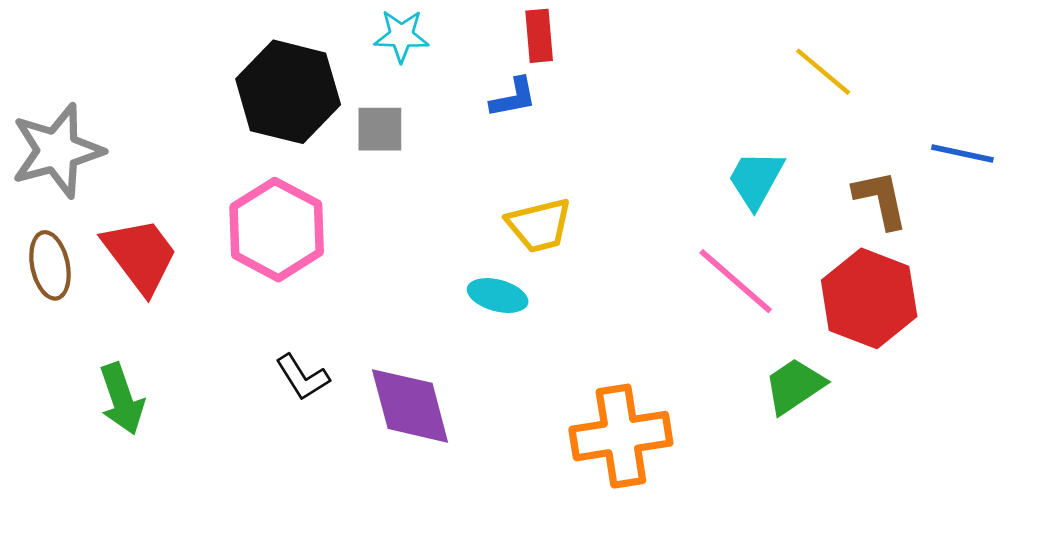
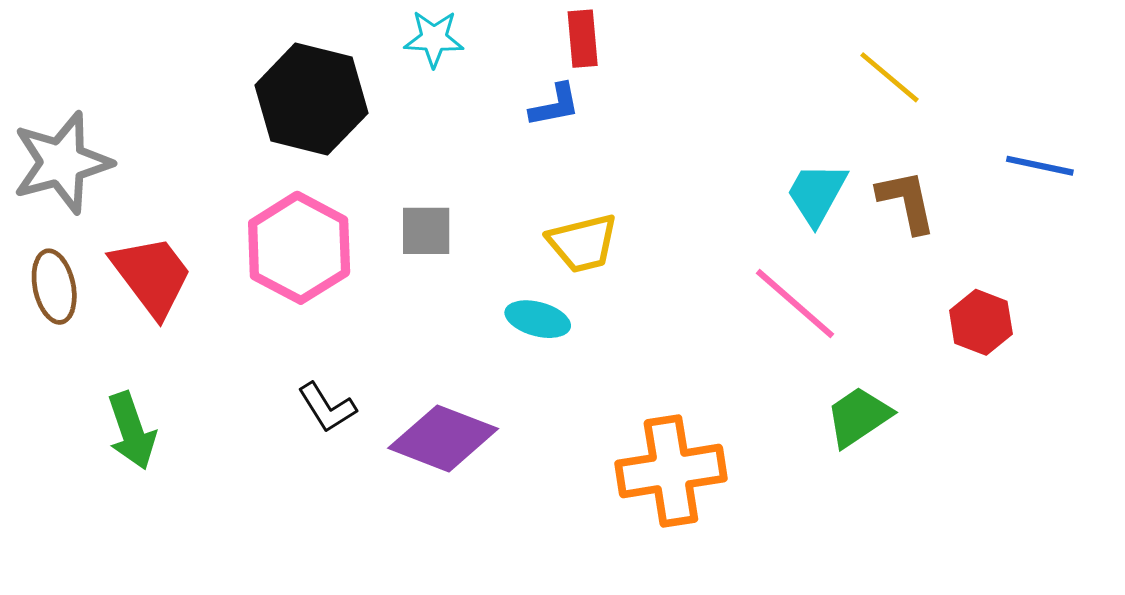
gray square: (380, 129) -> (426, 231), moved
brown L-shape: (881, 199) -> (907, 201), moved
red hexagon: (869, 298) -> (981, 322), moved, size x0.6
purple diamond: (410, 406) -> (443, 438), turned -54

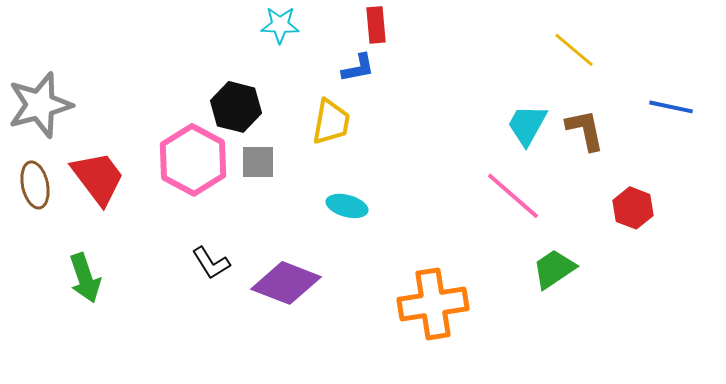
black hexagon: (311, 99) -> (236, 107), moved, size x0.7
gray square: (426, 231) -> (258, 162), moved
yellow trapezoid: (583, 243) -> (331, 122), moved, turned -66

